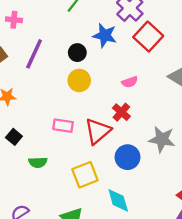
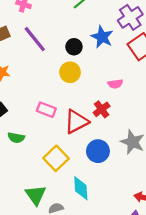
purple line: (34, 54) -> (35, 39), turned -76
yellow square: (85, 175) -> (56, 158), turned -35

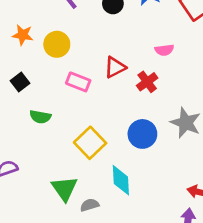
yellow circle: (70, 72) -> (57, 44), moved
red triangle: (76, 122) -> (115, 67), moved, size x0.7

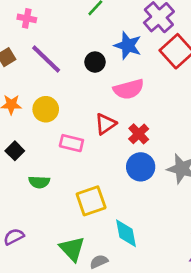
pink semicircle: (164, 50) -> (129, 89), moved, size x1.6
blue circle: (142, 134) -> (141, 167), moved
yellow square: (90, 143) -> (91, 201), turned 32

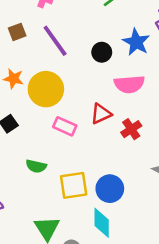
yellow circle: (46, 109) -> (46, 89), size x1.4
blue circle: (141, 167) -> (110, 189), moved
green semicircle: (39, 182) -> (36, 166), moved

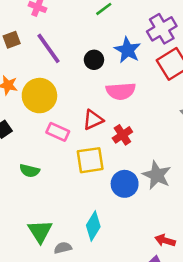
yellow square: (74, 185) -> (90, 160), moved
blue circle: (110, 189) -> (125, 184), moved
cyan diamond: (102, 223) -> (93, 226), turned 32

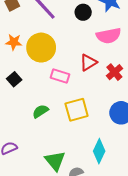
yellow square: (90, 160) -> (77, 110), moved
green semicircle: (30, 171) -> (40, 111), turned 140

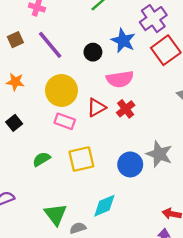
yellow circle: (41, 48) -> (61, 90), moved
red cross: (114, 72) -> (126, 109), moved
cyan diamond: (99, 151) -> (104, 206), turned 40

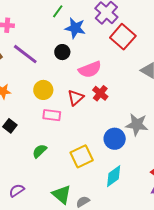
blue star: (123, 41) -> (75, 28), moved
yellow circle: (61, 90) -> (43, 90), size x0.7
yellow square: (81, 159) -> (82, 156), moved
cyan diamond: (104, 206) -> (114, 176), moved

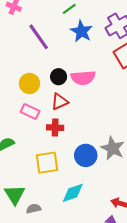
black circle: (62, 52) -> (59, 77), moved
purple line: (25, 54) -> (39, 37), moved
red cross: (100, 93) -> (55, 128), moved, turned 35

